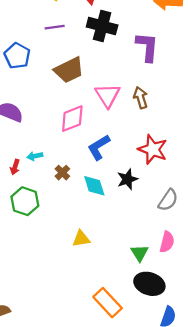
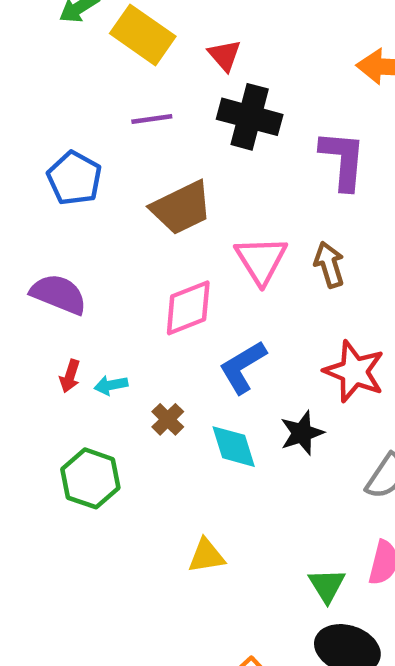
red arrow: (15, 167) -> (70, 376), moved

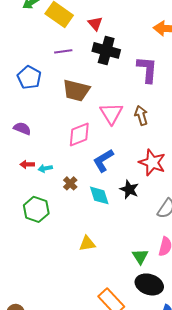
brown trapezoid: (181, 208) -> (76, 90), turned 40
purple semicircle: (59, 294) -> (22, 128), size x0.7
red arrow: (70, 376) -> (27, 164), turned 72
black star: (302, 433) -> (129, 189), turned -30

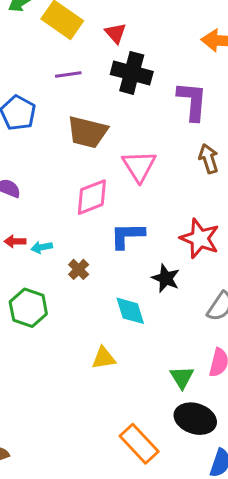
brown arrow: (141, 115) -> (209, 159), moved
blue L-shape: (103, 160) -> (127, 235), turned 30
cyan diamond: (99, 195) -> (130, 311), moved

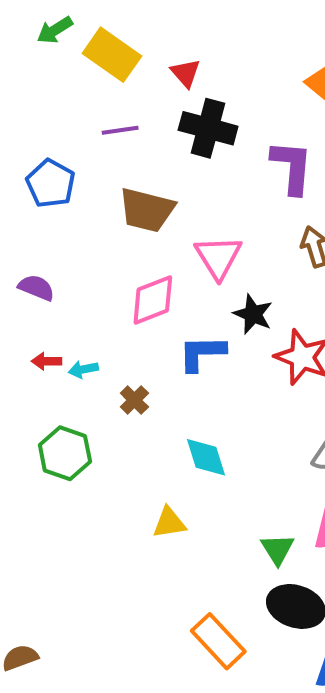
black star: (166, 278) -> (253, 314), moved

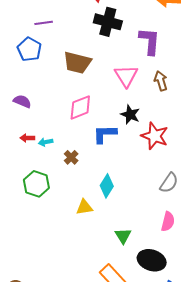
purple line: (120, 130) -> (44, 23), moved
pink triangle: (218, 257) -> (126, 76), moved
cyan diamond: (206, 457) -> (107, 186), turned 50
yellow triangle: (169, 523) -> (84, 207), moved
green triangle: (278, 549) -> (123, 236), moved

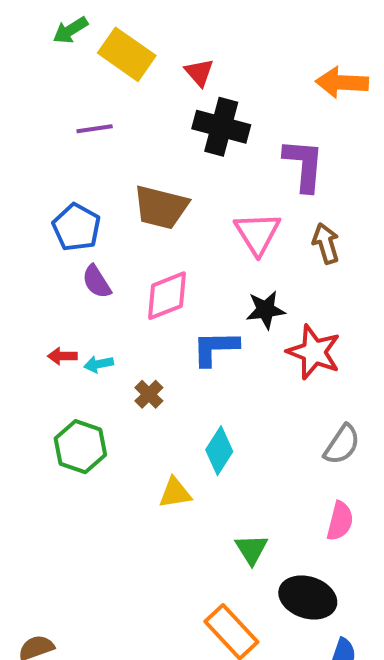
blue pentagon: (29, 49) -> (76, 227), moved
purple semicircle: (22, 101) -> (97, 282), moved, turned -144
black star: (130, 115) -> (266, 310), turned -30

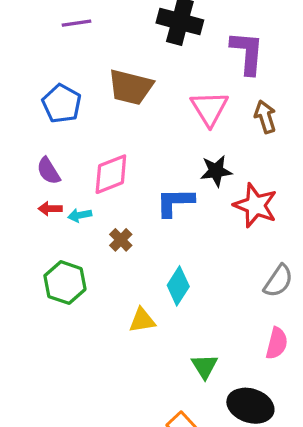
purple semicircle: (97, 282) -> (49, 171), moved
pink diamond: (167, 296) -> (111, 174), moved

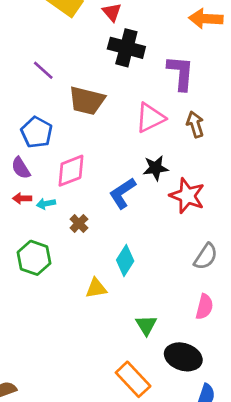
purple line: (76, 23) -> (43, 70), moved, turned 50
blue pentagon: (62, 104) -> (37, 132), moved
pink triangle: (209, 109) -> (150, 118), turned 36
blue L-shape: (175, 202) -> (123, 193), turned -32

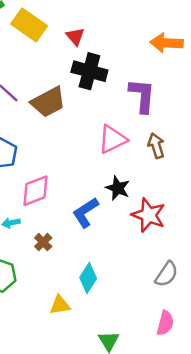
brown trapezoid: (87, 101) -> (48, 102), moved, turned -42
black star: (156, 168) -> (118, 188), turned 30

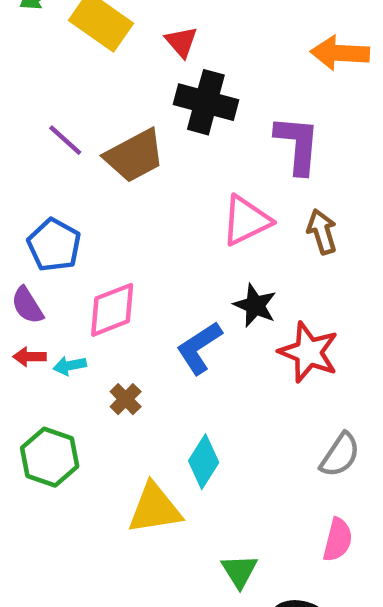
yellow triangle: (60, 305) -> (155, 509), size x1.5

